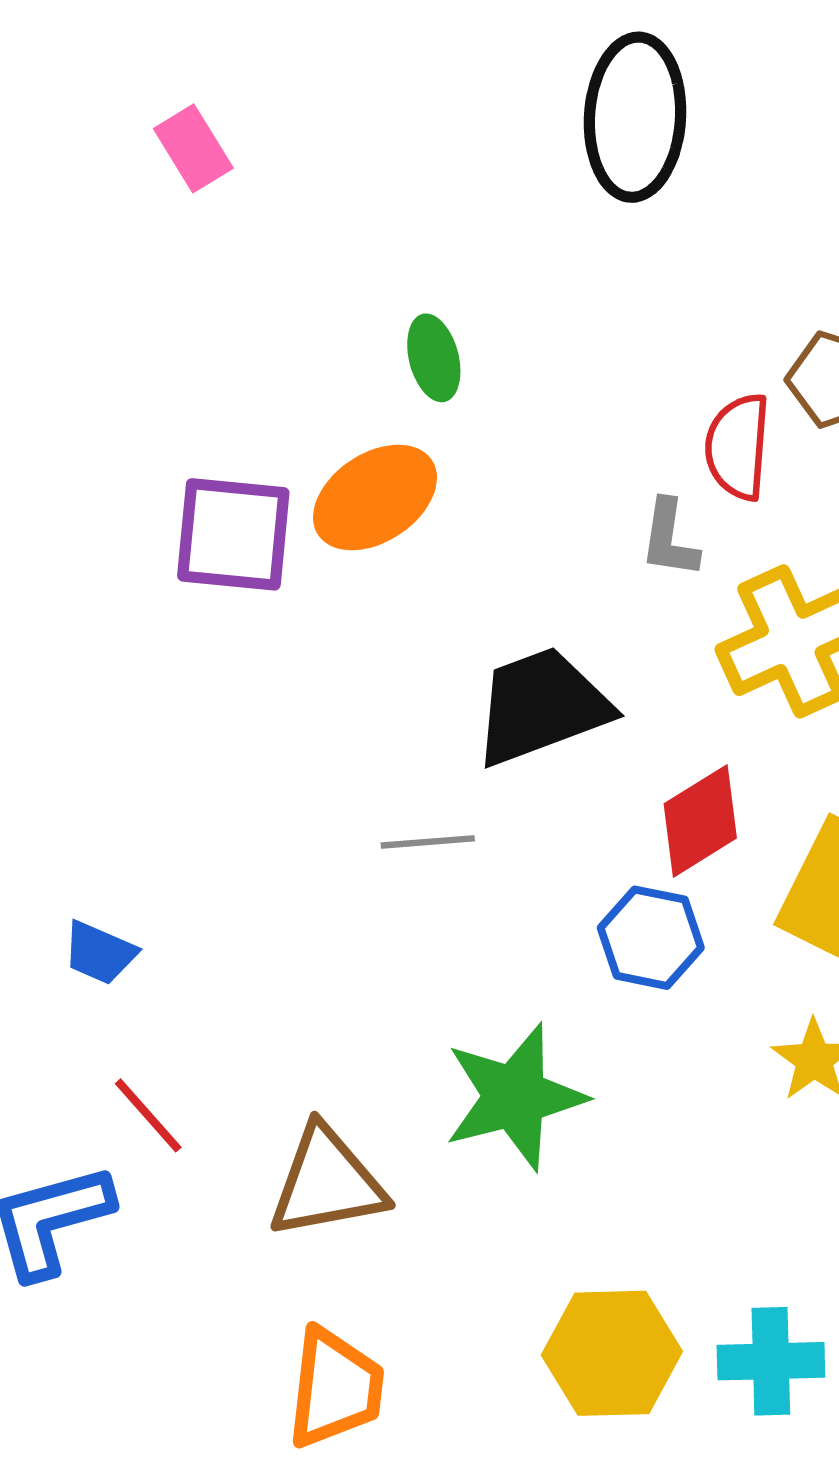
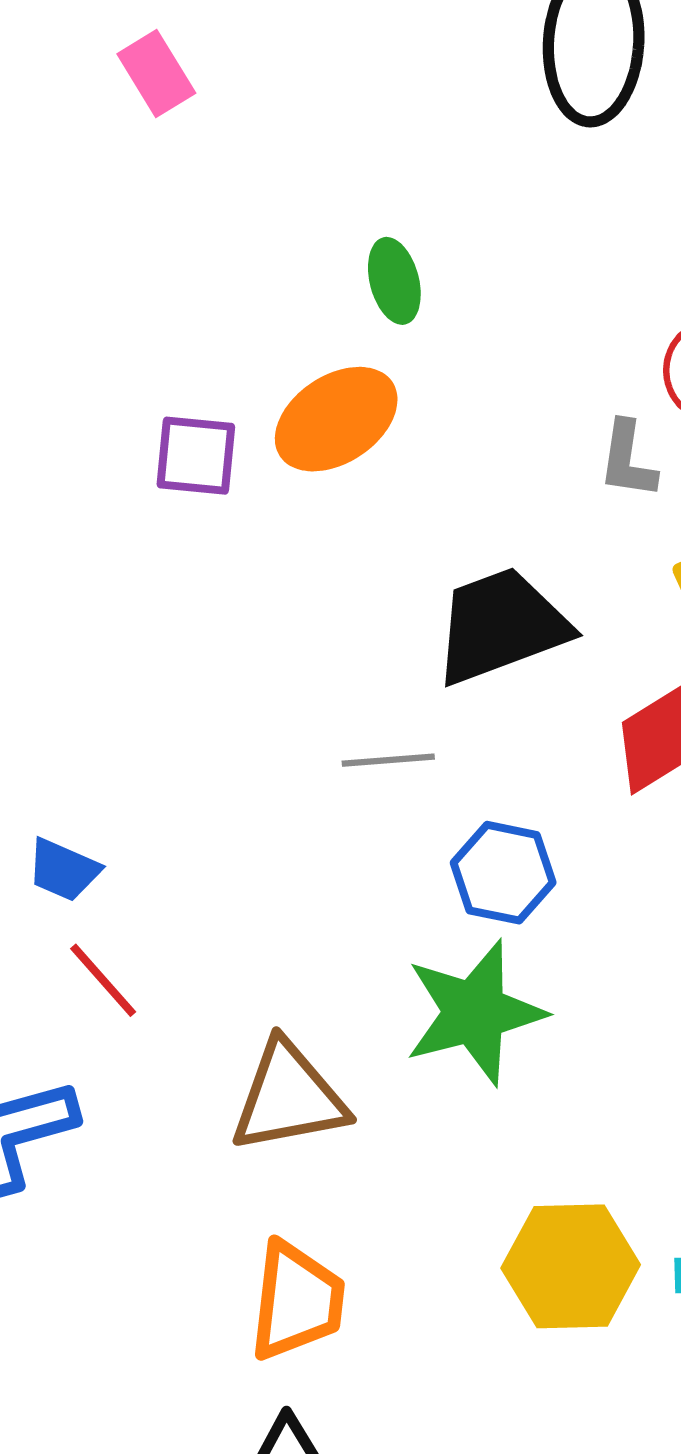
purple square: (233, 534) -> (196, 456), size x0.7
blue hexagon: (651, 938) -> (503, 873), moved
red line: (148, 1115) -> (103, 980), moved

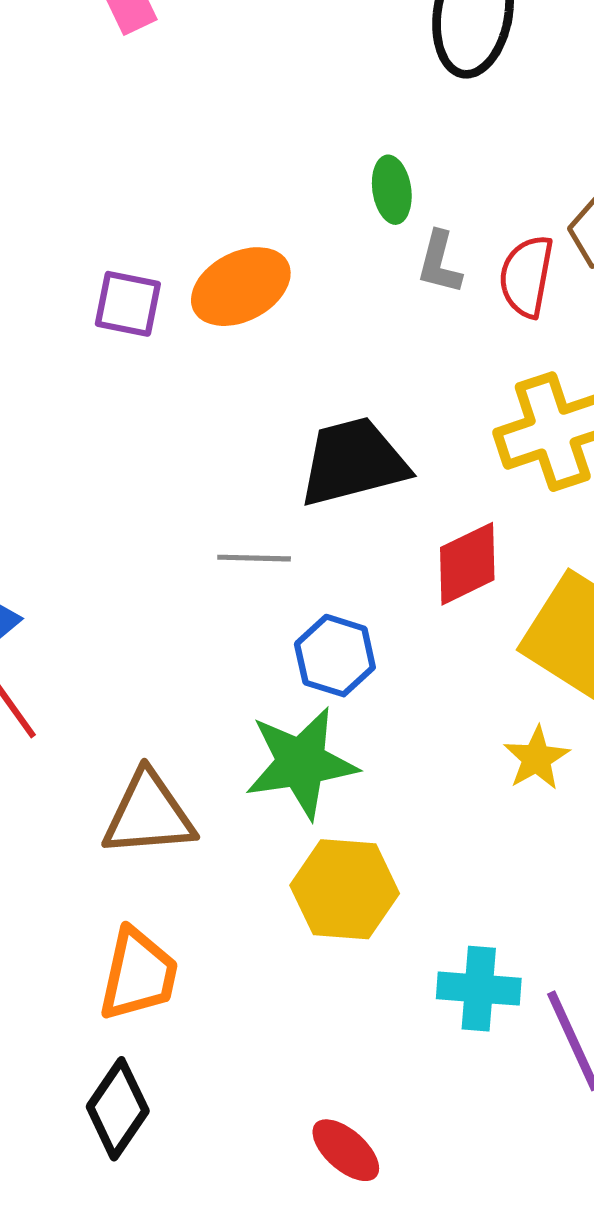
green ellipse: (394, 281) -> (392, 190), moved
gray L-shape: (628, 460) -> (439, 263), moved
yellow hexagon: (571, 1266) -> (345, 889), moved

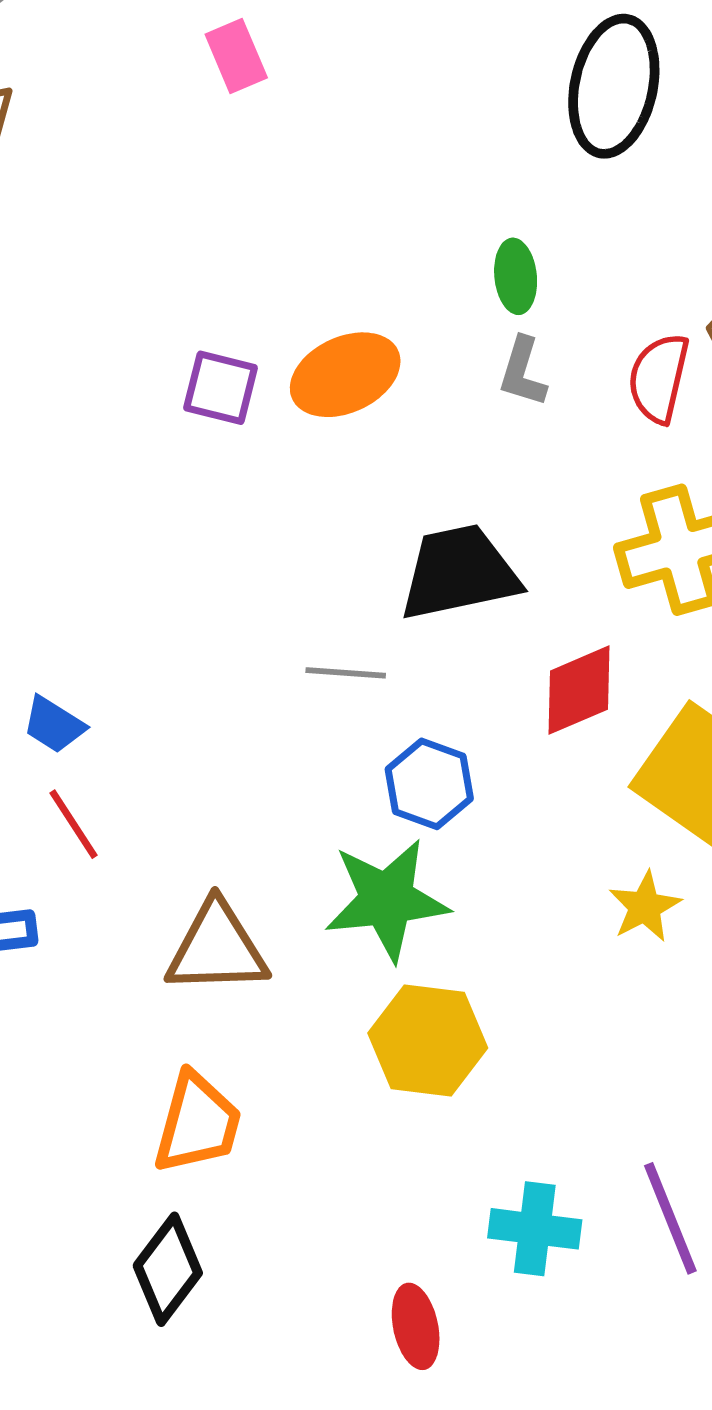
gray L-shape: (439, 263) -> (523, 372), moved
cyan cross: (479, 989) -> (535, 1229), moved
red ellipse: (346, 1150) -> (416, 1326), turned 34

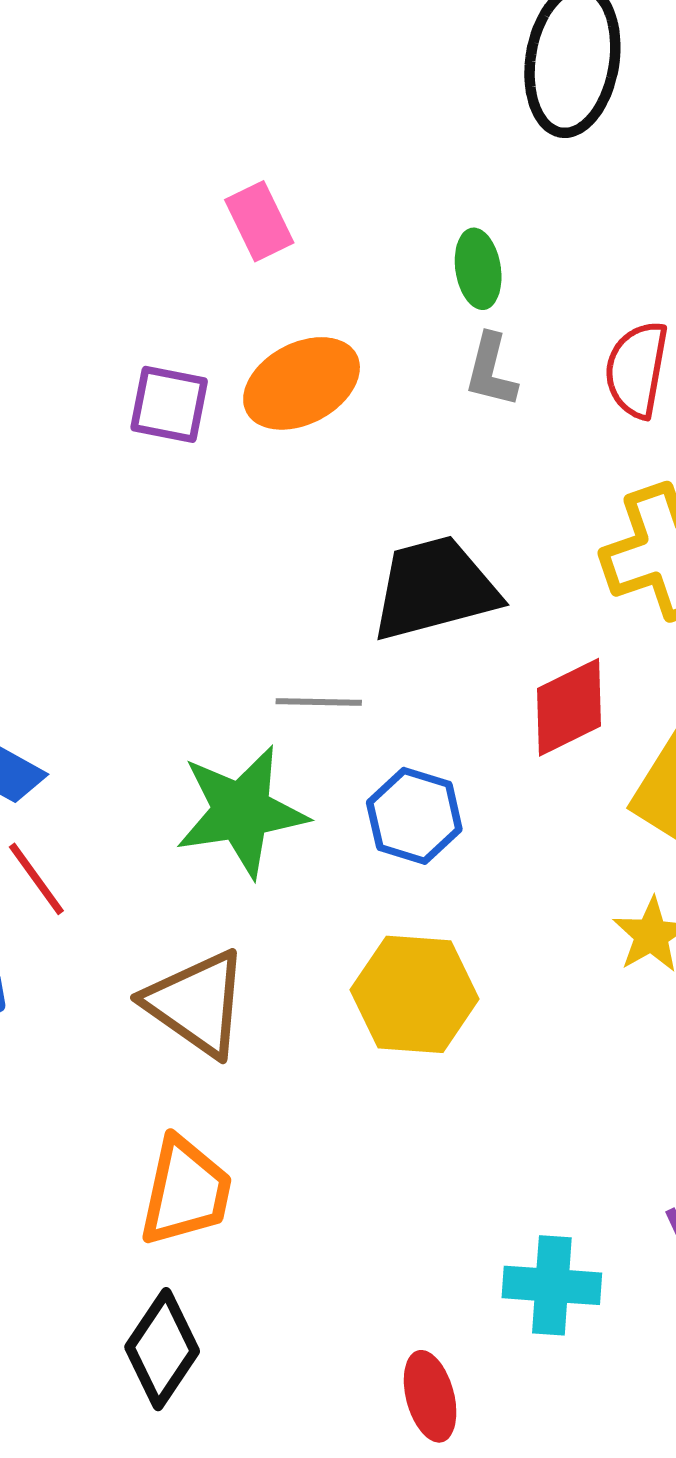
pink rectangle: (236, 56) -> (259, 221), moved
green star: (387, 900) -> (241, 811), moved
brown triangle: (217, 948) -> (197, 1003), turned 40
yellow hexagon: (428, 1040) -> (415, 994), moved

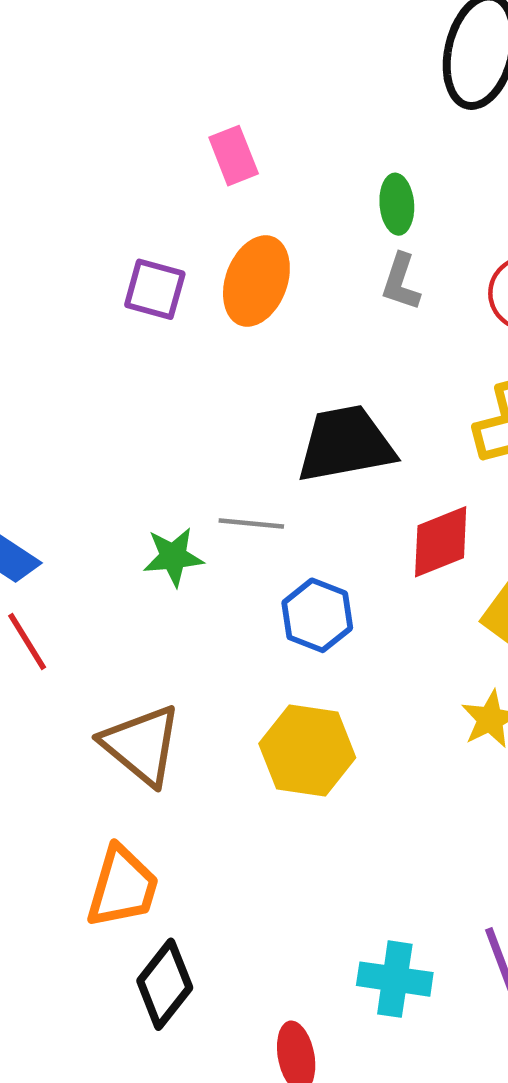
orange ellipse: (302, 383) -> (256, 281), turned -46
green star: (241, 811) -> (173, 557), moved, size x0.6
black diamond: (162, 1349) -> (165, 984), moved

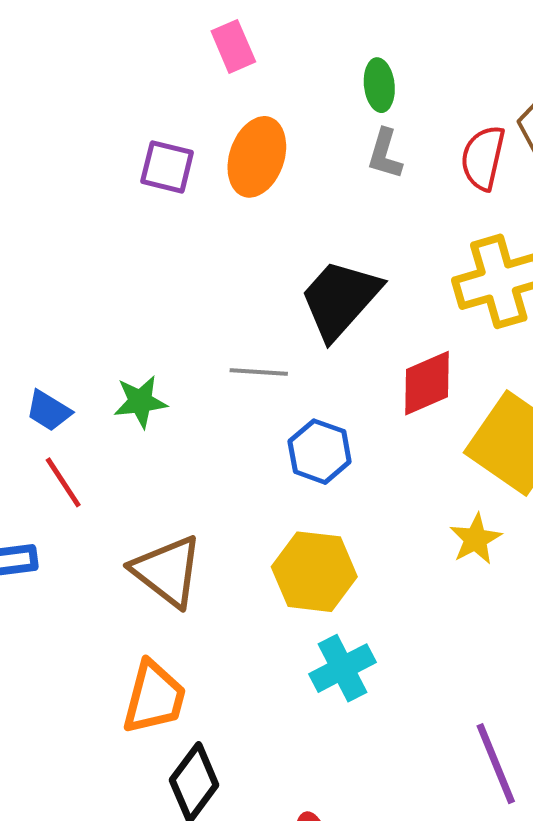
black trapezoid: (346, 444) -> (340, 299), turned -36
green star: (173, 557) -> (140, 402), moved
cyan cross: (395, 979) -> (342, 668), moved, turned -34

